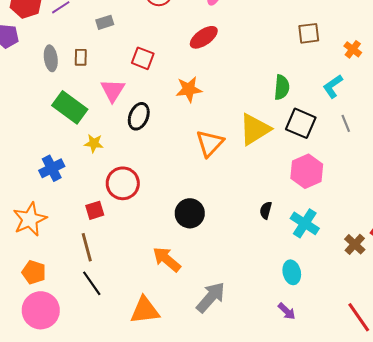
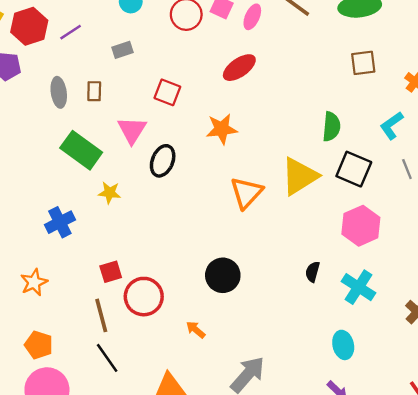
red circle: (123, 183) -> (144, 297), moved
orange star: (30, 219) -> (34, 282), size x0.7
orange arrow: (167, 259) -> (196, 330), size x0.6

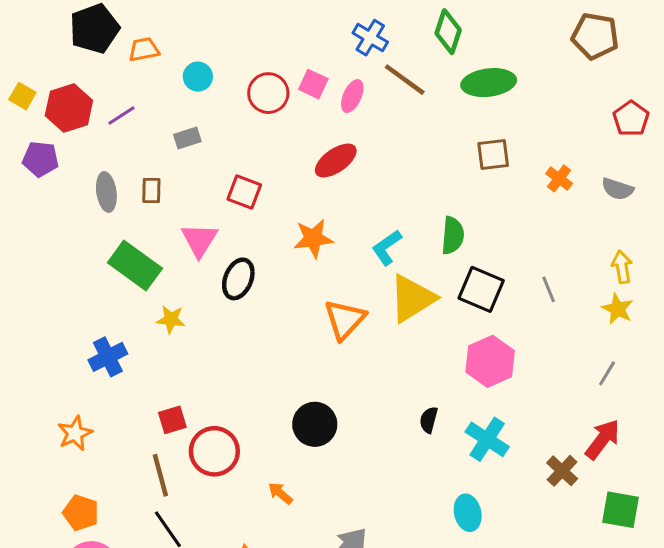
cyan L-shape: (392, 125) -> (387, 247), moved

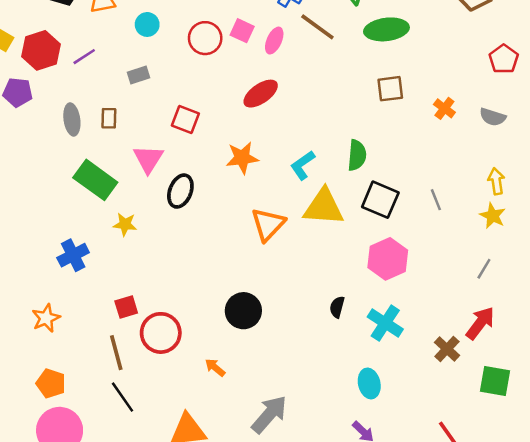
yellow triangle: (412, 298) -> (324, 207), turned 36

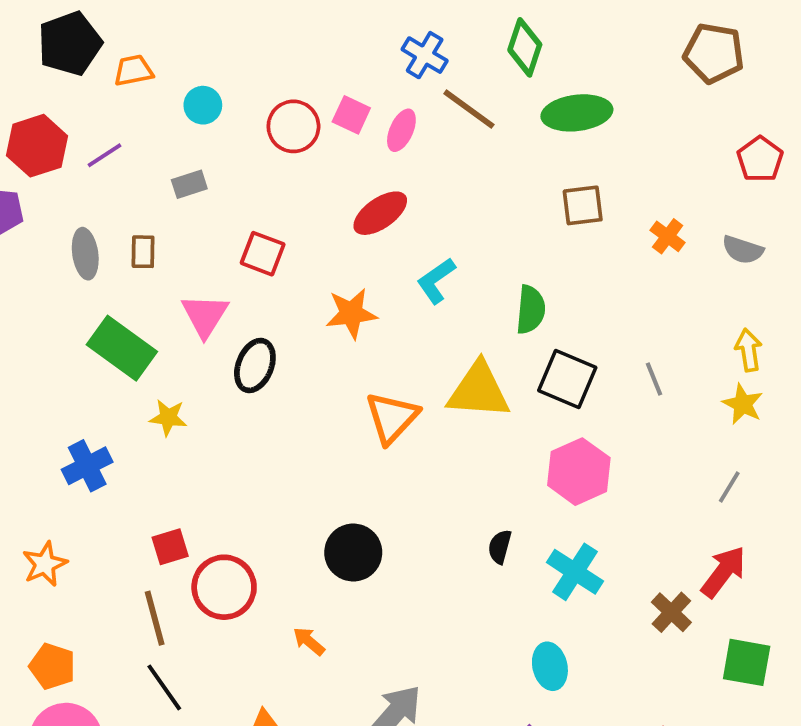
cyan L-shape: (303, 165) -> (436, 281), moved

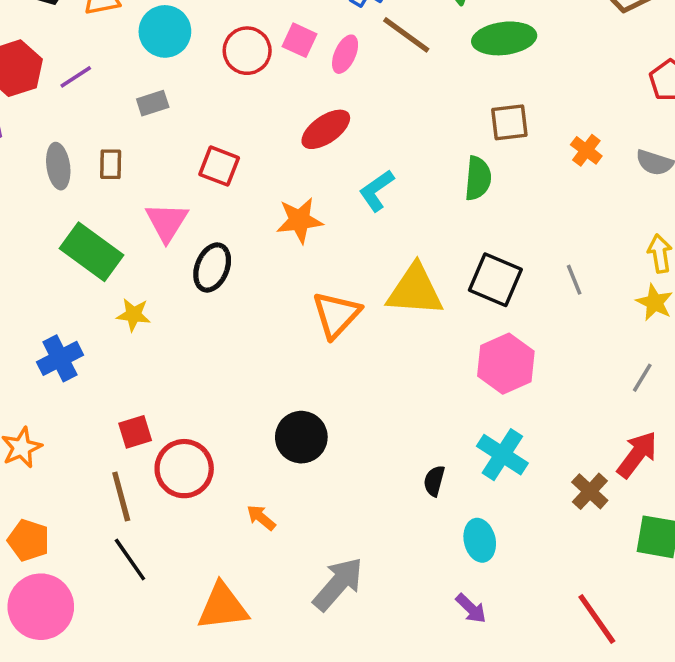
cyan circle: (203, 105) -> (165, 31), size x1.5
green semicircle: (531, 310) -> (478, 178), moved
black semicircle: (500, 547) -> (434, 481), moved

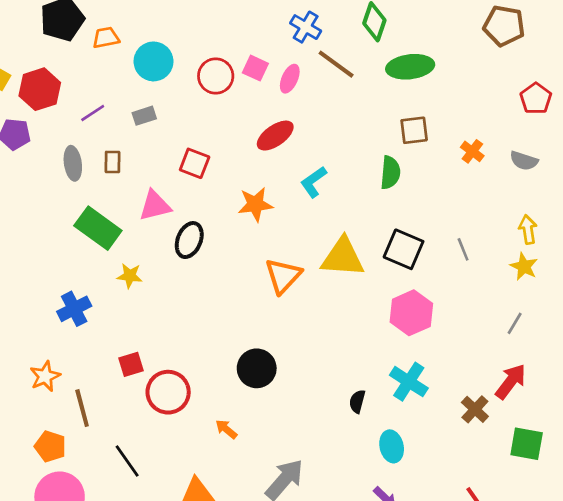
purple line: (76, 77) -> (93, 113), moved
pink triangle: (167, 222) -> (155, 206), turned 44
brown line: (121, 497) -> (82, 408), moved

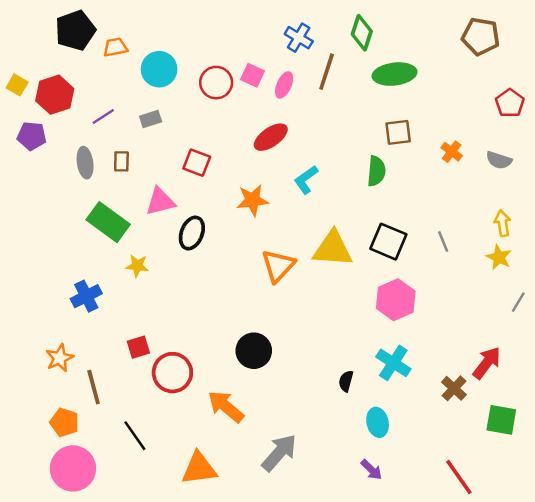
brown line: (336, 64) -> (327, 72), turned 72
gray line: (515, 323) -> (518, 302), moved
orange arrow: (226, 429) -> (226, 407), size x1.8

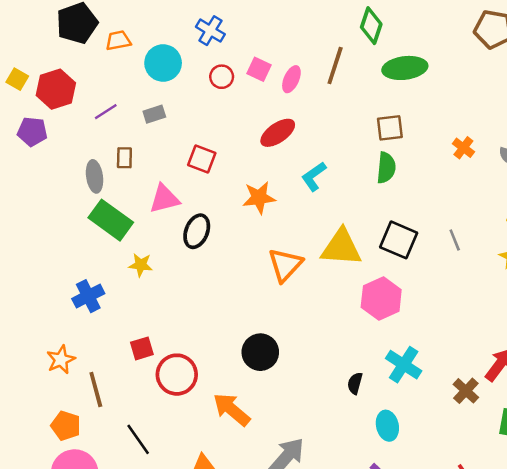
blue cross: (299, 38) -> (210, 31), moved
red circle: (216, 83) -> (222, 77), size x0.7
brown square: (398, 132) -> (390, 128), moved
gray ellipse: (85, 163) -> (95, 176), moved
pink hexagon: (396, 300) -> (381, 299), moved

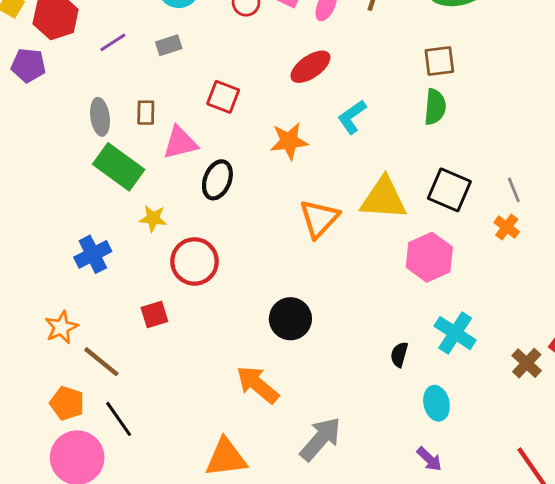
orange cross: (463, 148) -> (507, 227), moved
brown rectangle: (124, 158) -> (146, 113), moved
red circle: (177, 375) -> (194, 261), moved
brown line: (96, 390) -> (101, 362), turned -36
black line: (138, 439) -> (119, 419), moved

